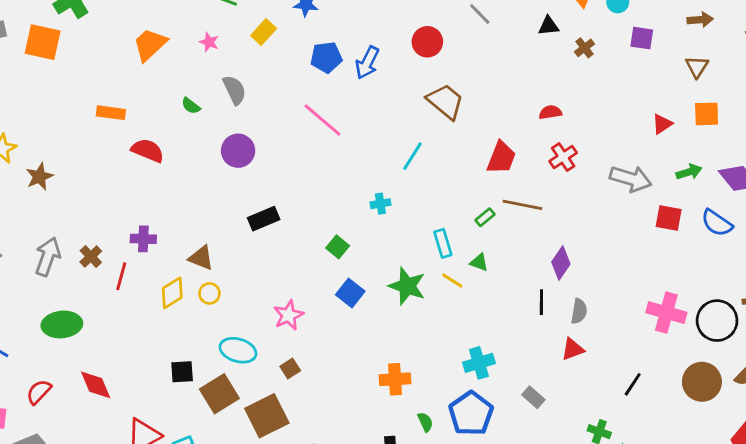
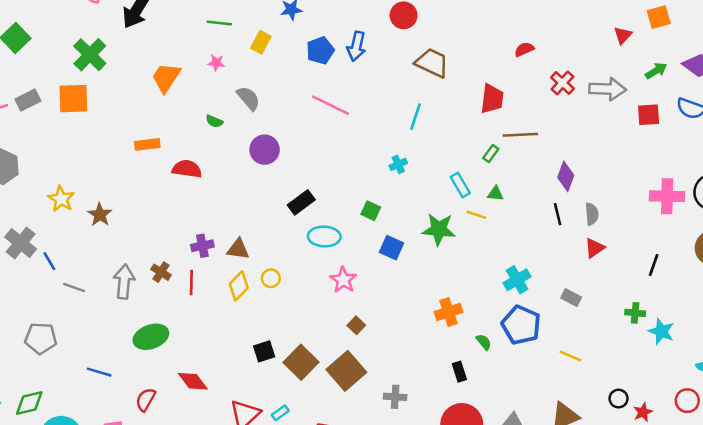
red cross: (563, 157) -> (562, 83), moved
brown triangle: (201, 258) -> (238, 249), moved
cyan ellipse: (238, 350) -> (324, 236), moved

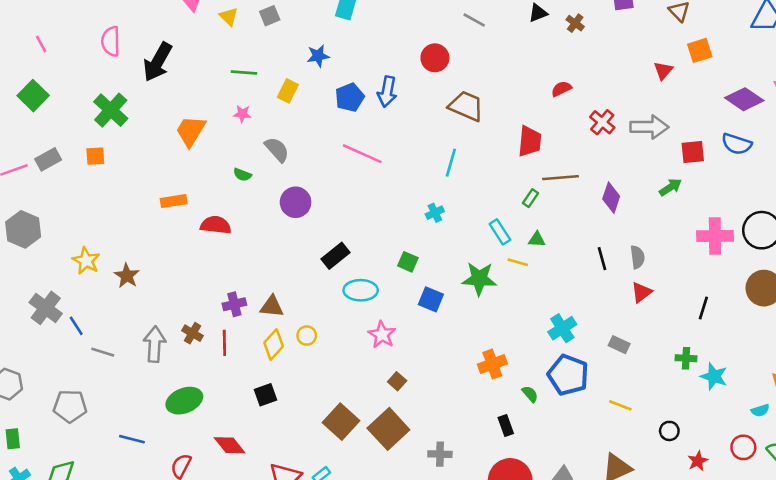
green arrow: (656, 71) -> (670, 187), moved
orange square: (73, 99) -> (95, 156), size x0.6
purple diamond: (566, 176) -> (611, 198), moved
black square: (264, 351) -> (265, 395), moved
black circle: (619, 399) -> (669, 431), moved

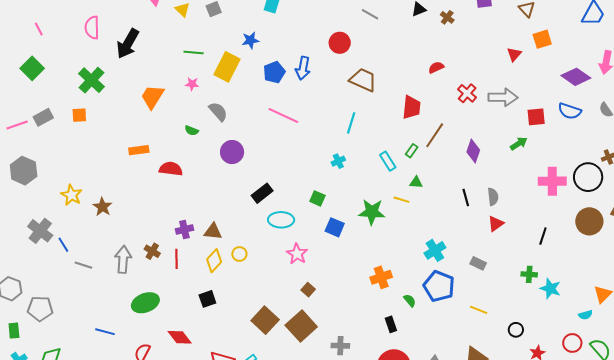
yellow rectangle: (288, 91) -> (227, 67), size x1.6
brown line: (560, 178) -> (435, 135), turned -52
cyan rectangle: (500, 232) -> (388, 161), moved
gray pentagon: (70, 406) -> (40, 309), moved

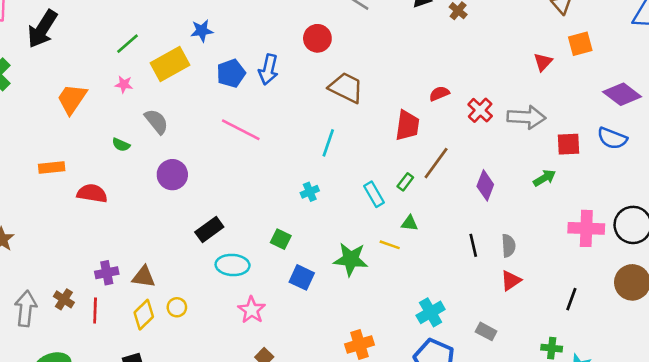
green line: (194, 52) -> (127, 44), turned -48
yellow rectangle: (227, 67) -> (170, 64), turned 32
red semicircle: (436, 67) -> (439, 94), moved

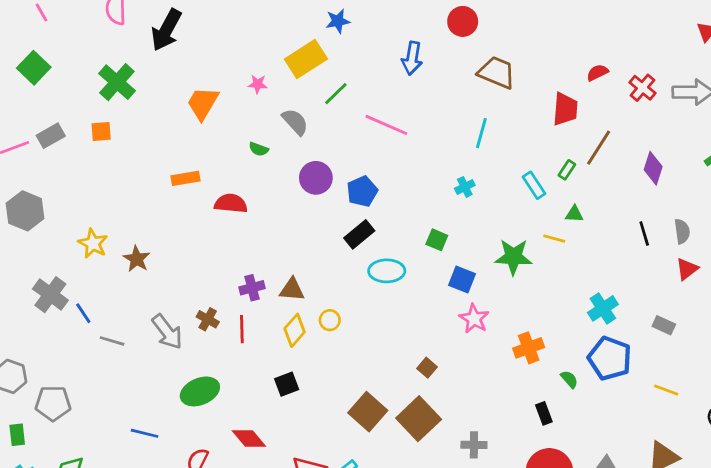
green line: (127, 44) -> (336, 94), moved
blue pentagon: (231, 73) -> (362, 191), moved
gray arrow: (26, 309) -> (167, 332), turned 140
pink star: (252, 310) -> (474, 319), moved

